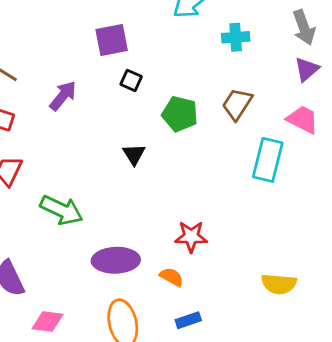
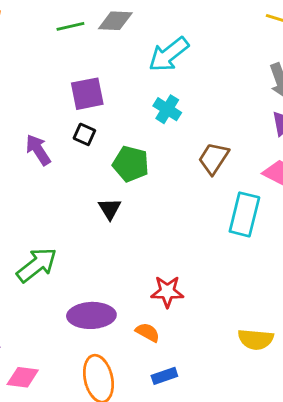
cyan cross: (236, 37) -> (167, 109), moved, turned 36
black square: (131, 80) -> (84, 134), moved
purple arrow: (63, 96) -> (38, 150), turned -72
green pentagon: (180, 114) -> (131, 164), moved
green arrow: (61, 210) -> (37, 265), turned -63

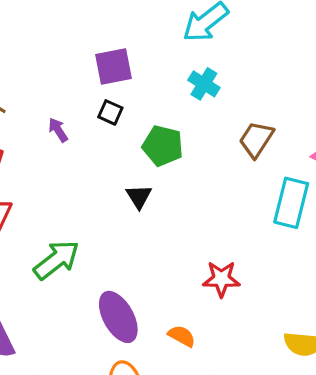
purple arrow: (38, 150) -> (58, 130), size x0.7
red star: (167, 292) -> (221, 279), moved
purple ellipse: (91, 315) -> (118, 317), turned 63

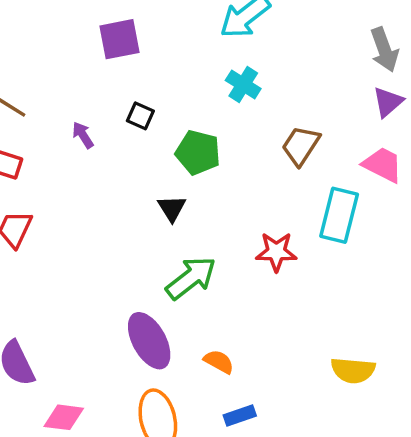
purple square: (114, 66) -> (120, 39), moved
green arrow: (56, 260) -> (191, 278), moved
red star: (221, 279) -> (276, 252), moved

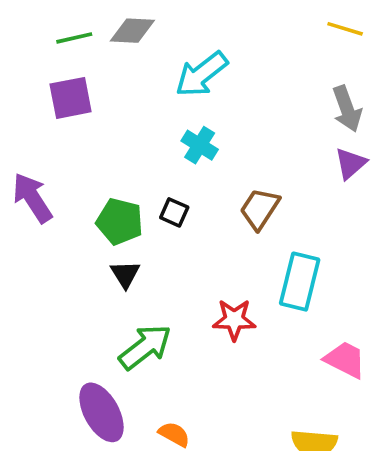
black square: (140, 116) -> (174, 212), moved
purple arrow: (83, 135) -> (32, 198), size x1.8
green pentagon: (198, 152) -> (120, 222), moved
pink trapezoid: (383, 165) -> (345, 360), moved

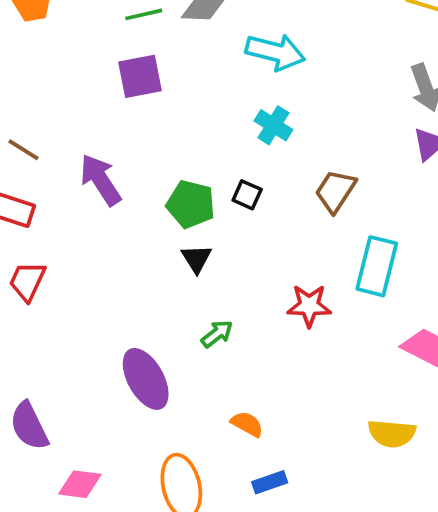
cyan arrow: (201, 74) -> (275, 52), turned -128
green arrow: (145, 347) -> (217, 334), size x0.6
purple ellipse: (101, 412) -> (146, 379), moved

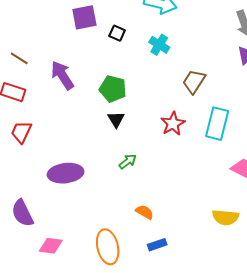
black square: (247, 195) -> (117, 33), moved
red star: (309, 306) -> (173, 124), moved, turned -30
purple ellipse: (146, 379) -> (66, 173), moved, turned -68

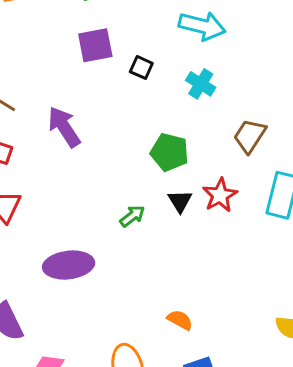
green pentagon: (113, 89) -> (170, 152), moved
black triangle: (116, 119) -> (180, 201), moved
green arrow: (128, 162) -> (132, 216), moved

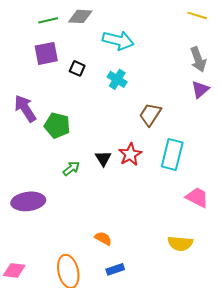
green pentagon: (170, 152) -> (57, 125), moved

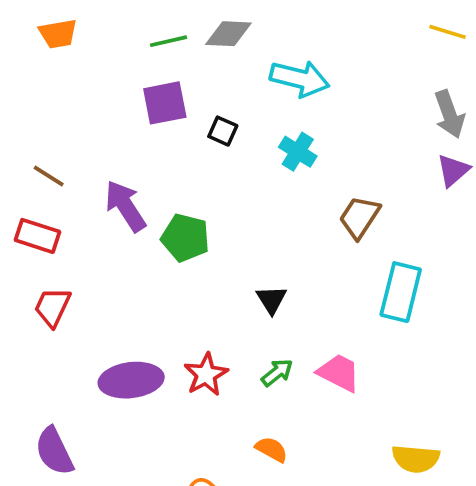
red star: (130, 154) -> (206, 374), moved
green arrow: (71, 168) -> (277, 373), moved
pink trapezoid: (197, 197) -> (339, 373), moved

